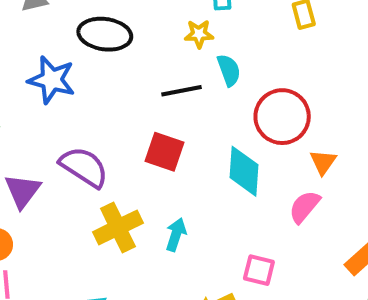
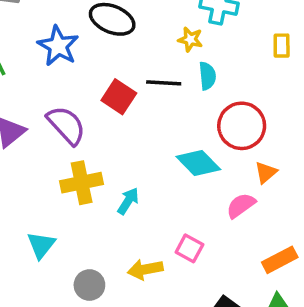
red square: (164, 152) -> (119, 97), moved
cyan diamond: (244, 171) -> (198, 163), turned -63

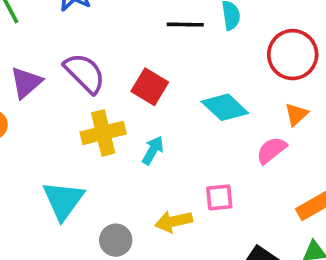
red square: (119, 97) -> (150, 87), moved
red circle: (242, 126) -> (293, 55), moved
cyan triangle: (41, 245) -> (63, 200), size x1.4
pink square: (189, 248) -> (219, 197), turned -32

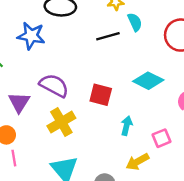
red square: (150, 87) -> (101, 95), moved
yellow cross: (103, 133) -> (61, 122), moved
cyan arrow: (153, 150) -> (127, 126), moved

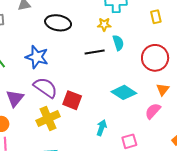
blue star: (31, 36) -> (37, 57), moved
red square: (101, 95) -> (72, 100), moved

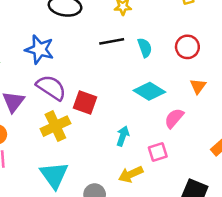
cyan semicircle: (118, 43) -> (145, 48), moved
red circle: (155, 58) -> (187, 47), size x0.7
pink semicircle: (153, 111) -> (174, 118), moved

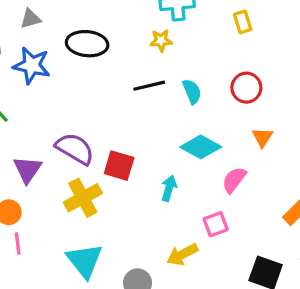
blue star: (39, 49) -> (32, 65), moved
cyan arrow: (123, 136) -> (169, 188), moved

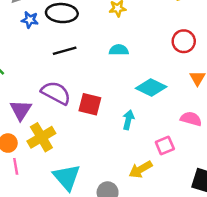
blue star: (32, 65) -> (30, 20), moved, size x0.6
black line: (149, 86) -> (65, 51), moved
cyan semicircle: (192, 91) -> (119, 50), moved, turned -66
pink semicircle: (234, 180) -> (191, 119), moved, turned 70
yellow cross: (83, 198) -> (41, 137), moved

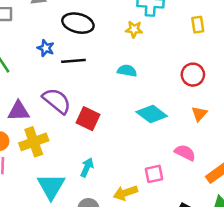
blue star: (30, 20) -> (46, 48), moved
purple triangle: (21, 110) -> (19, 111), turned 45
cyan arrow: (128, 120) -> (87, 167), moved

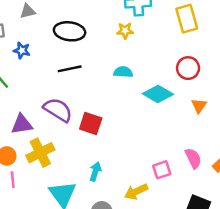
yellow rectangle: (198, 25) -> (187, 19), size x1.6
blue star: (46, 48) -> (22, 50), moved
cyan diamond: (152, 114) -> (158, 94), moved
pink semicircle: (185, 153) -> (193, 158), moved, turned 45

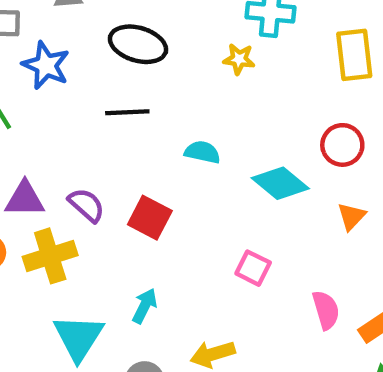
blue star: (22, 50) -> (46, 65), size x1.5
cyan semicircle: (123, 72) -> (202, 152), moved
purple semicircle: (58, 110) -> (86, 205), moved, size x0.7
pink square: (162, 170) -> (253, 268), moved, turned 36

